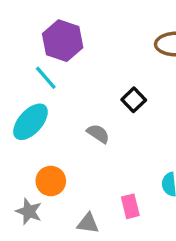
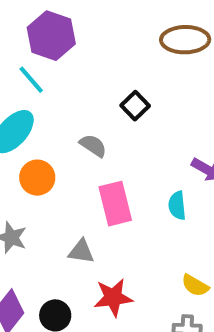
orange circle: (51, 181) -> (37, 178), moved
pink rectangle: (130, 206) -> (115, 204), moved, size x1.5

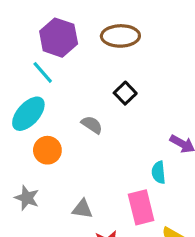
brown ellipse: (185, 40) -> (120, 36), moved
pink rectangle: (115, 204) -> (141, 207), moved

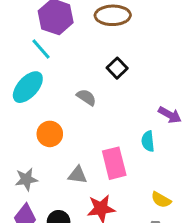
orange circle: (47, 150) -> (50, 134), moved
gray star: (27, 198) -> (26, 179), moved, turned -30
pink rectangle: (141, 207) -> (114, 163), moved

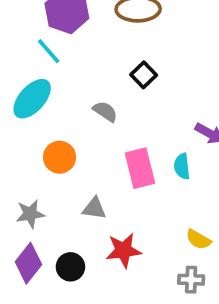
pink rectangle: (114, 163) -> (140, 168), moved

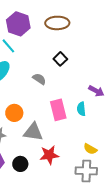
orange circle: (60, 157) -> (14, 113), moved
gray triangle: (94, 208) -> (33, 132), size x1.5
gray cross: (191, 280) -> (86, 171), size x1.5

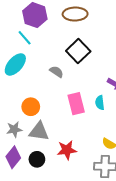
black square: (60, 59) -> (78, 51), size x1.6
gray triangle: (33, 132) -> (39, 131), moved

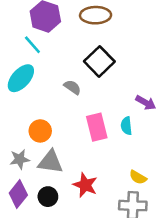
red star: (67, 150) -> (85, 185), turned 30

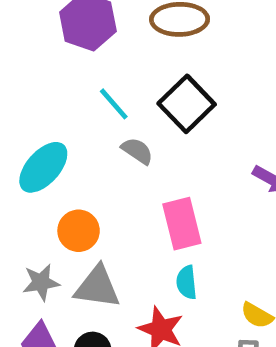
cyan line: (32, 45) -> (114, 104), moved
cyan ellipse: (21, 78) -> (43, 167), moved
cyan semicircle: (126, 126) -> (187, 282), moved

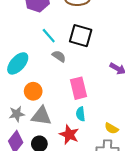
black square: (187, 104) -> (81, 36), turned -30

